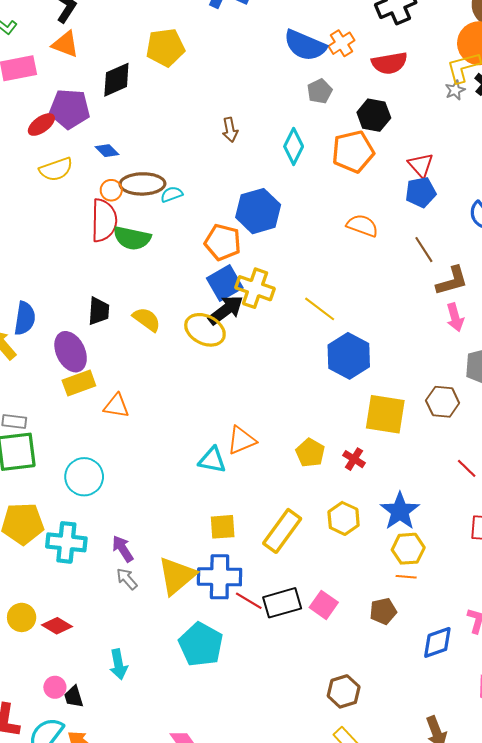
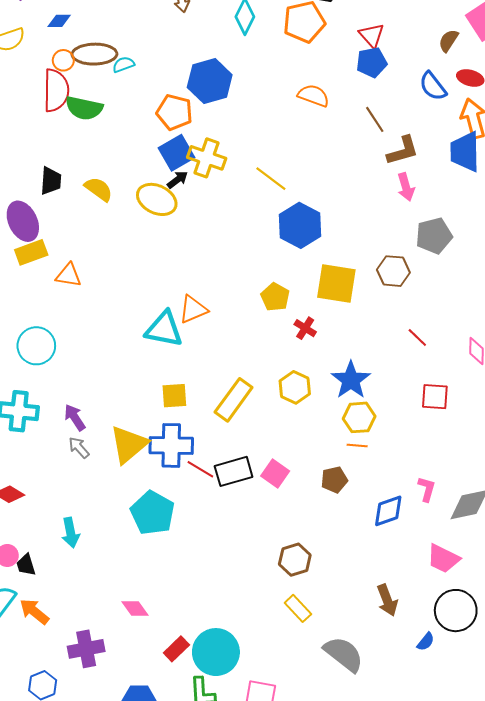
blue diamond: (107, 151) -> (59, 21), turned -45
black arrow: (226, 310) -> (178, 180), size x0.6
yellow pentagon: (310, 453) -> (275, 297), moved
cyan triangle: (212, 460) -> (164, 329), size x1.4

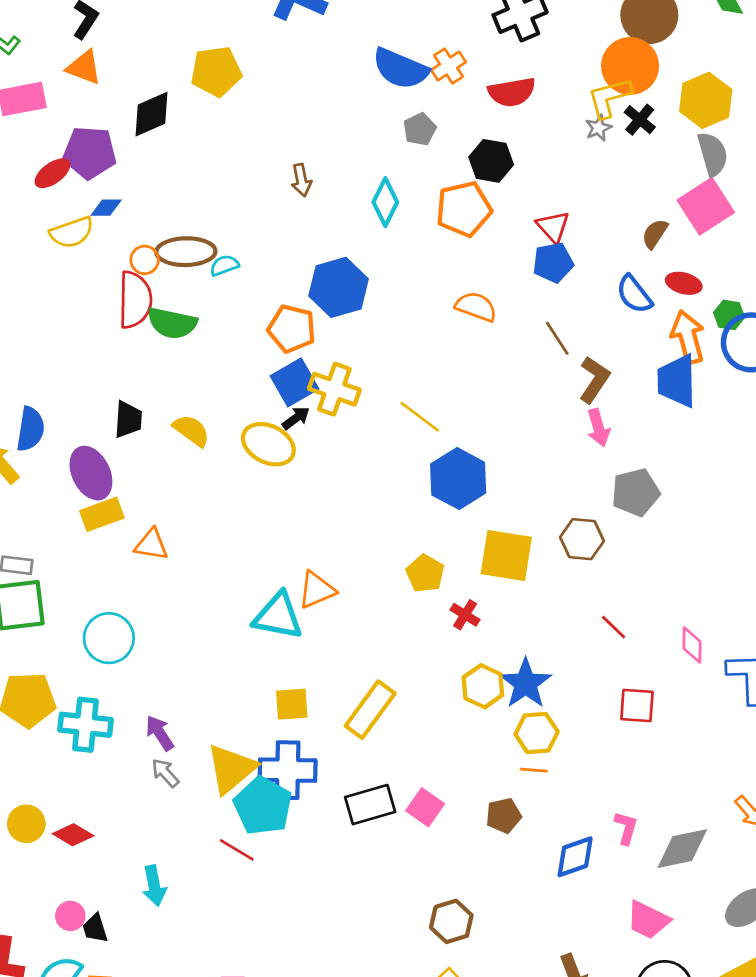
blue diamond: (59, 21) -> (106, 208), moved
brown L-shape: (403, 151) -> (594, 380), turned -40
yellow hexagon: (295, 387) -> (483, 686), moved
red line: (200, 469) -> (237, 850), moved
cyan pentagon: (153, 513) -> (263, 806), moved

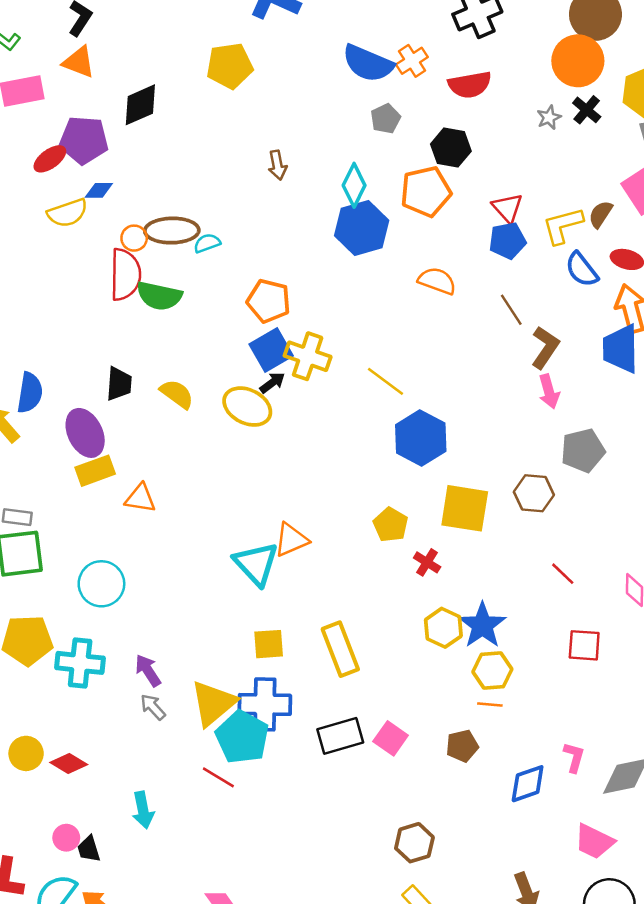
yellow pentagon: (216, 71) -> (230, 66), moved
yellow L-shape: (609, 98) -> (563, 225), moved
blue hexagon: (339, 287) -> (362, 228), moved
cyan triangle: (278, 616) -> (256, 564), turned 36
yellow rectangle: (370, 710) -> (340, 649), turned -57

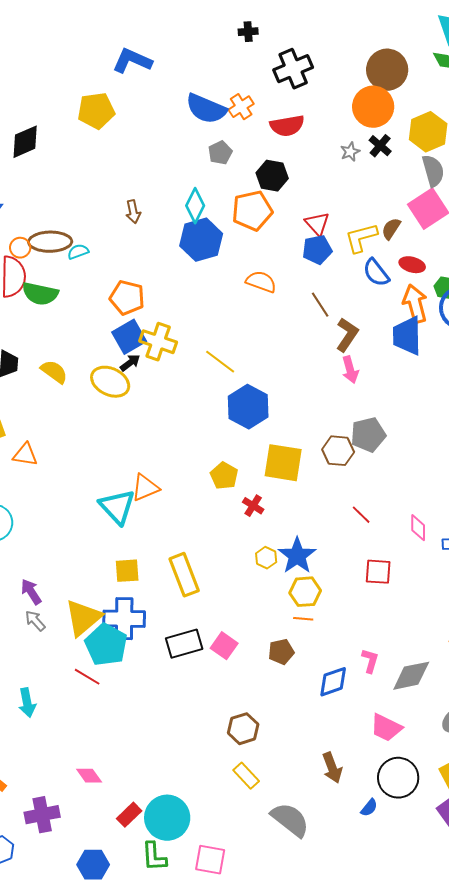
brown arrow: (277, 165) -> (133, 212), moved
gray pentagon: (583, 451) -> (368, 435), moved
yellow hexagon: (443, 628) -> (266, 558), size x0.7

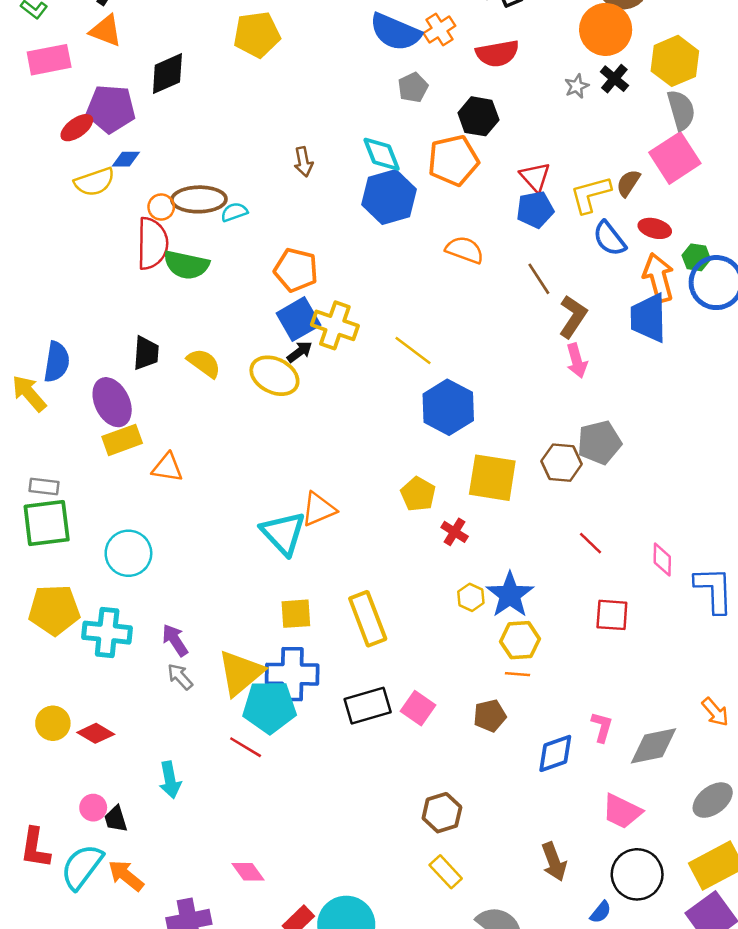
cyan diamond: (195, 206) -> (382, 154), turned -48
cyan pentagon: (106, 645) -> (269, 707), turned -30

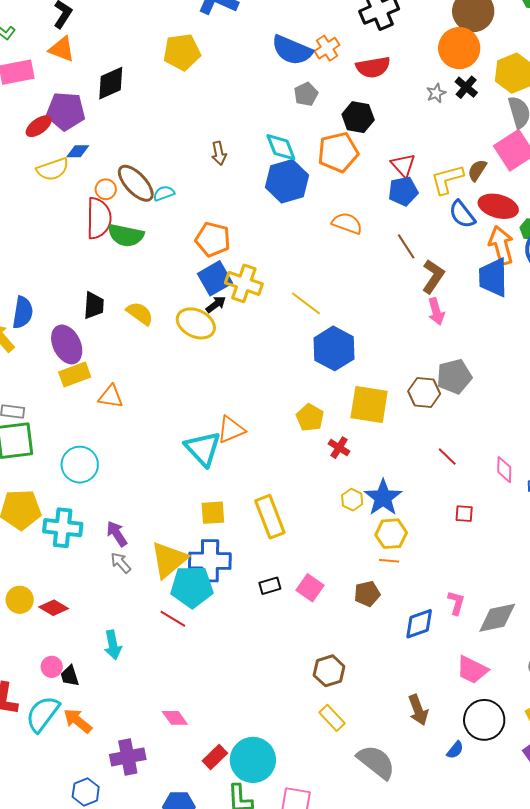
brown ellipse: (199, 199) -> (136, 183), turned 48
red ellipse: (655, 228) -> (498, 206), size x1.5
red square: (612, 615) -> (464, 514), size x0.7
black rectangle: (368, 706) -> (270, 586), size x0.6

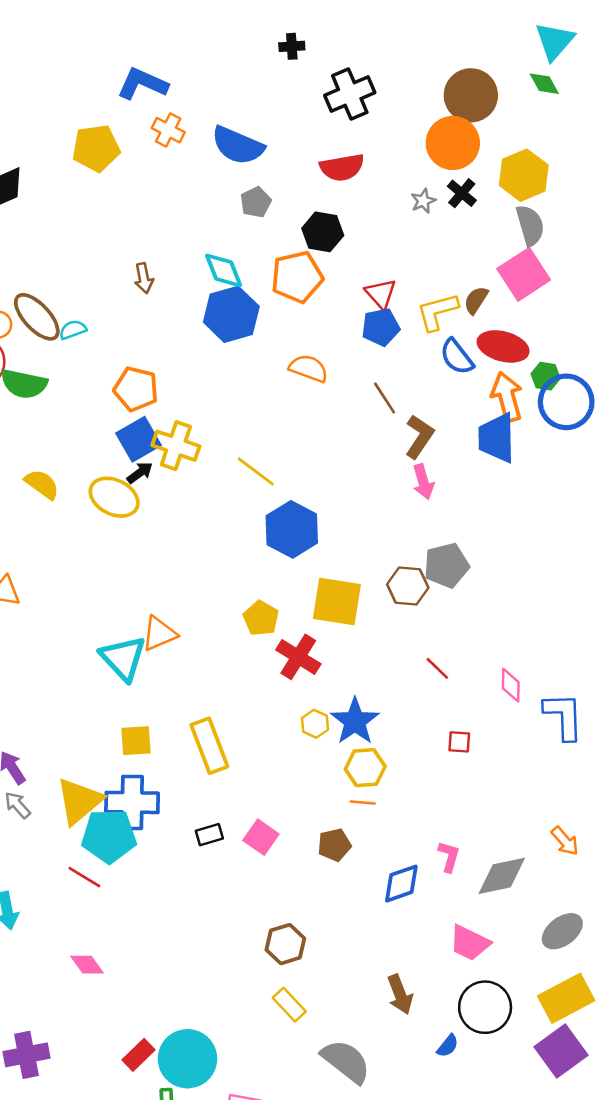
orange cross: (327, 48) -> (168, 130), moved, turned -30
red cross: (339, 448) -> (298, 657), size x1.6
pink diamond: (175, 718) -> (87, 965), moved

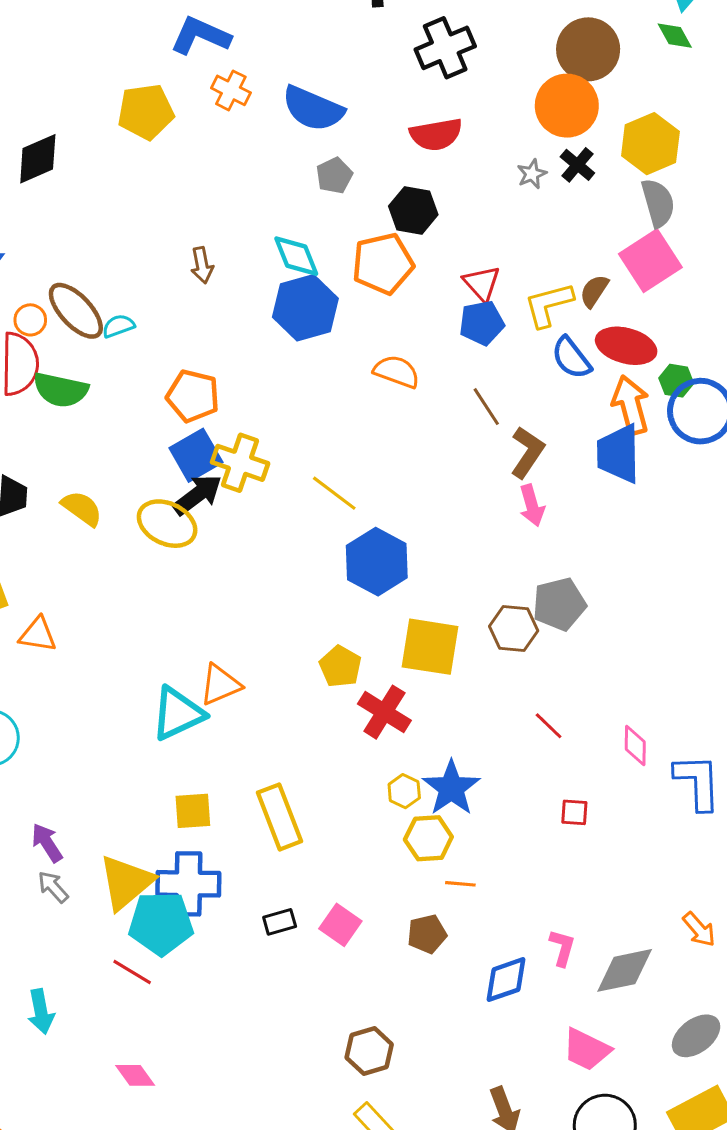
black arrow: (140, 473) -> (197, 495), size x1.6
cyan triangle: (123, 658) -> (178, 714), turned 48
yellow hexagon: (365, 768) -> (428, 838), moved

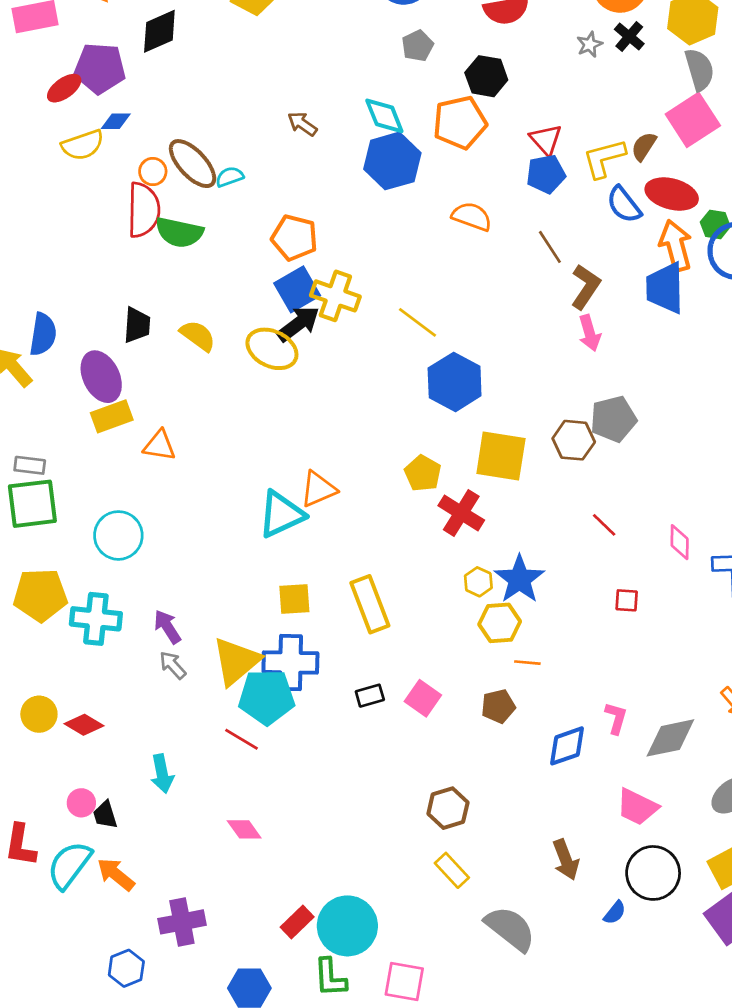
brown arrow: (202, 265) -> (302, 124), turned 136

